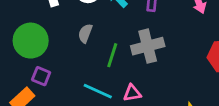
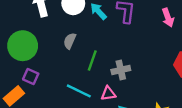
gray cross: (148, 46) -> (121, 70), moved, size x0.7

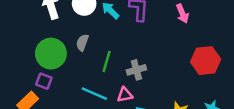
green circle: (23, 46) -> (51, 54), moved

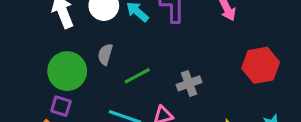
green line: (107, 62) -> (137, 76), turned 50
gray cross: (136, 70) -> (189, 83), moved

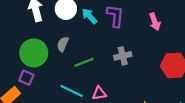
gray cross: (189, 83) -> (123, 56), moved

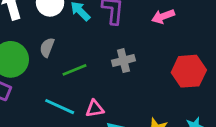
pink arrow: (155, 22) -> (163, 16), turned 91

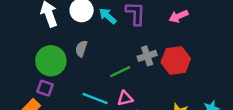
green line: (75, 70) -> (120, 72), moved
red hexagon: (189, 71) -> (176, 61), moved

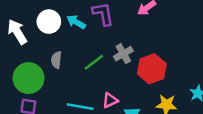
red hexagon: (176, 61) -> (152, 69), moved
green line: (120, 72) -> (94, 62), moved

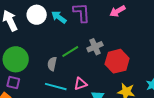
gray semicircle: (56, 60) -> (52, 64), moved

